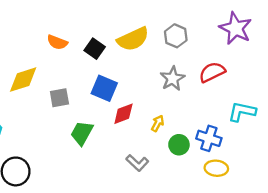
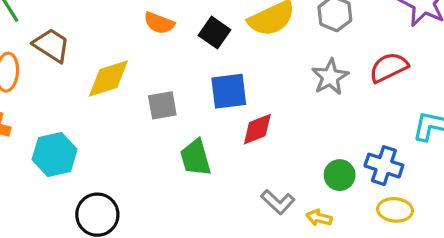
blue square: (104, 88) -> (229, 91), turned -30
yellow arrow: (158, 123) -> (319, 218), moved, turned -105
green trapezoid: (82, 133) -> (196, 158), turned -45

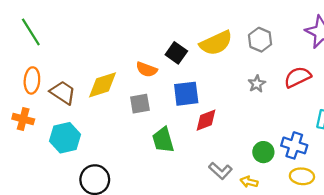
orange semicircle: (159, 23) -> (147, 69), moved
brown trapezoid: (51, 45) -> (63, 93), moved
gray star: (330, 77) -> (257, 84), size x0.7

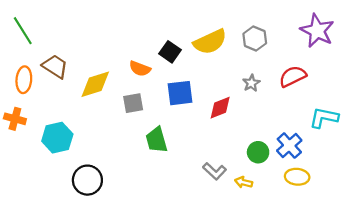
brown trapezoid: (63, 93) -> (55, 66), moved
red diamond: (206, 120) -> (220, 108), moved
blue cross: (294, 145) -> (289, 146), turned 30

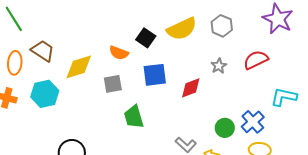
cyan hexagon: (57, 138) -> (45, 94), moved

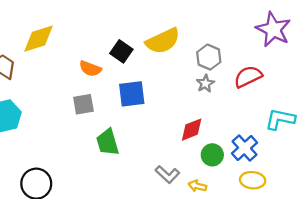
gray hexagon: (222, 26) -> (209, 57), moved
yellow diamond: (79, 67) -> (39, 39), moved
red diamond: (191, 88) -> (192, 130), moved

